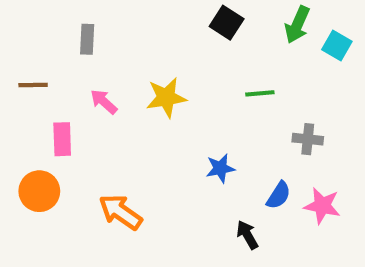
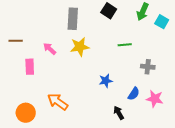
gray rectangle: (87, 39) -> (73, 19), moved, size x1.5
orange circle: (39, 191) -> (26, 113), moved

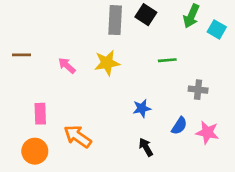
gray rectangle: (73, 19) -> (115, 20), moved
pink rectangle: (30, 67) -> (40, 114), moved
black arrow: (119, 113) -> (146, 147), moved

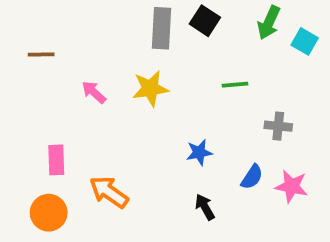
brown line: (21, 55) -> (41, 55), moved

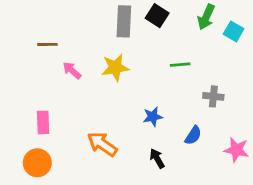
brown line: (41, 55) -> (47, 44), moved
pink star: (291, 186) -> (236, 150), moved
orange arrow: (109, 192) -> (102, 144), moved

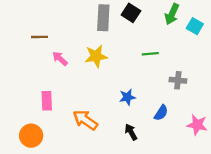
pink rectangle: (43, 122) -> (47, 101), moved

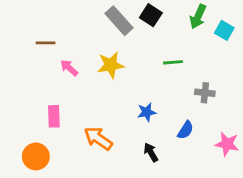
gray rectangle: (103, 18) -> (119, 21), turned -45

